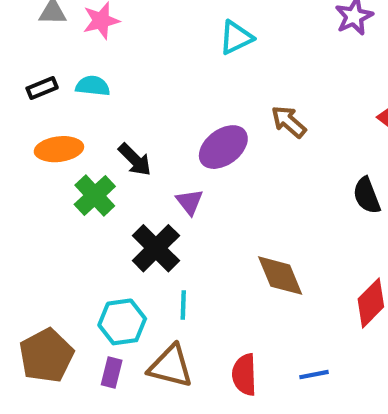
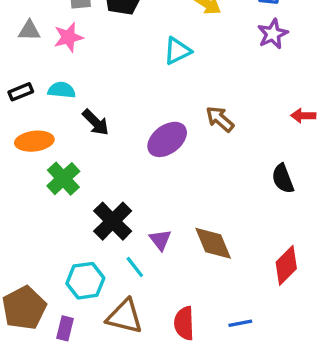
black arrow: (135, 160) -> (96, 122), moved
purple triangle: (190, 202) -> (160, 240), moved
cyan line: (183, 305) -> (135, 267), turned -40
purple rectangle: (112, 373) -> (65, 328), moved

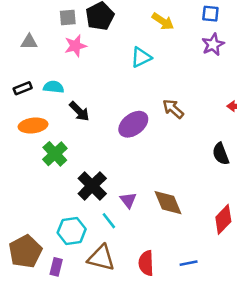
pink star: (68, 37) -> (75, 46), moved

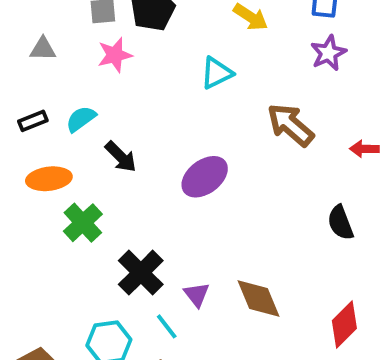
cyan semicircle: (54, 87) -> (81, 119), turned -42
brown arrow: (173, 109) -> (290, 125), moved, size x1.4

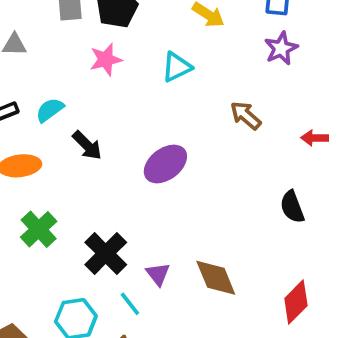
pink star: (115, 55) -> (106, 60), moved
brown arrow: (290, 125) -> (246, 115), size x0.7
green cross: (83, 223) -> (39, 229), moved

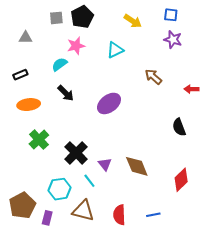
purple star: (281, 48) -> (173, 40), turned -30
cyan semicircle: (50, 110) -> (60, 64), moved

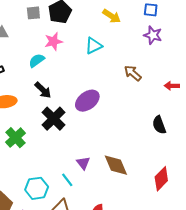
black cross: (76, 153) -> (54, 119), moved

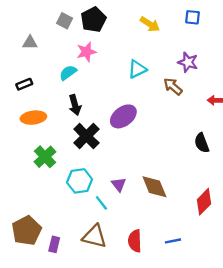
gray square: (33, 13) -> (65, 21), turned 32
purple star: (153, 35) -> (188, 62), moved
cyan triangle: (94, 46) -> (137, 69), moved
black arrow: (43, 90) -> (75, 105), turned 30
cyan hexagon: (37, 188) -> (80, 181), moved

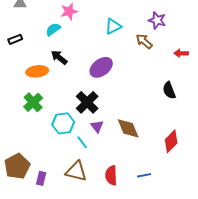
black arrow: (75, 105) -> (59, 57), turned 144
orange ellipse: (33, 118) -> (37, 71), moved
black cross: (86, 136) -> (87, 102), moved

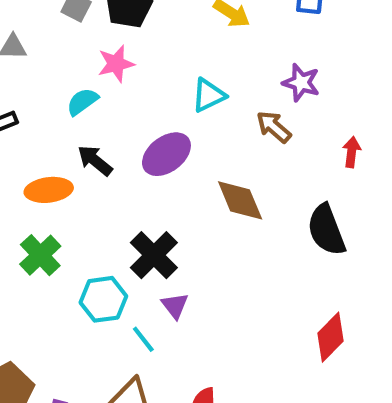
red arrow: (181, 53) -> (352, 152), turned 96
purple ellipse: (101, 67) -> (166, 154), moved
black semicircle: (169, 90) -> (326, 230), size x1.4
brown diamond: (128, 128) -> (240, 200), moved

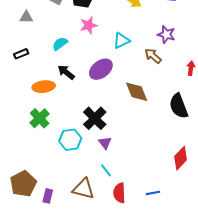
pink star: (116, 64) -> (89, 25), moved
cyan line: (143, 339) -> (106, 170), moved

